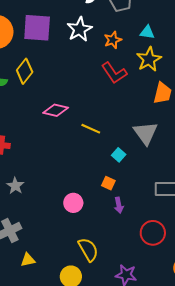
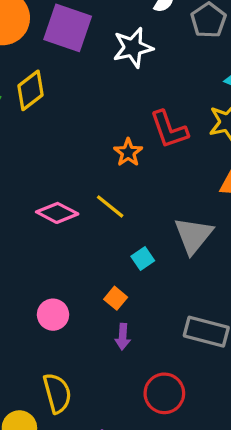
orange star: (113, 40) -> (128, 152), moved, turned -30
pink diamond: (56, 110) -> (57, 213), moved

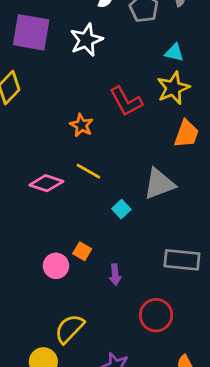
orange star: (128, 152) -> (82, 125), moved
gray triangle: (193, 235) -> (159, 184), turned 40
orange square: (116, 298) -> (82, 251), moved
yellow semicircle: (57, 393) -> (69, 329), turned -112

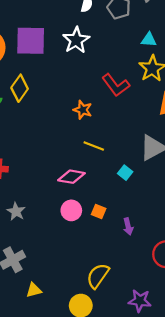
pink diamond: (46, 183) -> (71, 177), moved
pink circle: (56, 266) -> (71, 210), moved

